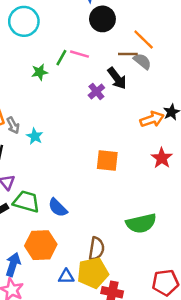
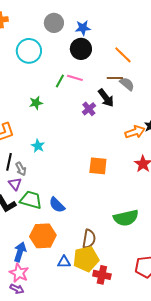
black circle: (102, 19) -> (81, 49), moved
orange line: (144, 40) -> (123, 55), moved
green star: (40, 72) -> (36, 103), moved
gray arrow: (13, 125) -> (21, 169), moved

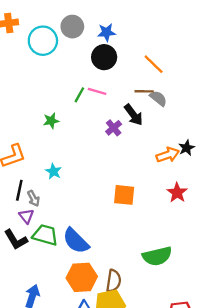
cyan circle: (29, 51) -> (43, 41), moved
blue semicircle: (57, 205) -> (76, 241), size x1.4
orange hexagon: (43, 236) -> (82, 277), moved

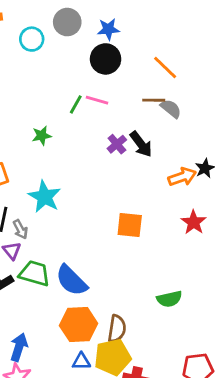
cyan circle: (43, 41) -> (32, 39), size x0.7
black arrow: (134, 115) -> (141, 144), moved
cyan star: (53, 171) -> (44, 197), size x1.6
green semicircle: (157, 256) -> (169, 299), size x0.7

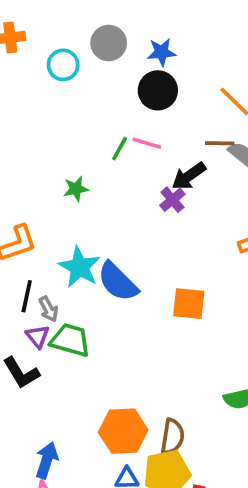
black arrow: (141, 144) -> (189, 176), moved, turned 92
green trapezoid: (35, 273) -> (70, 340), moved
blue semicircle: (71, 280) -> (118, 282), moved

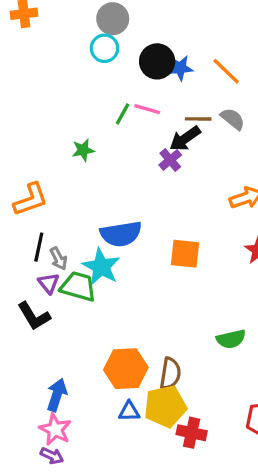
blue star: (161, 52) -> (180, 68), moved
cyan circle: (63, 65) -> (105, 48), moved
brown line: (220, 143) -> (198, 119), moved
cyan star: (79, 267) -> (101, 267), moved
blue semicircle: (118, 282) -> (121, 234), turned -54

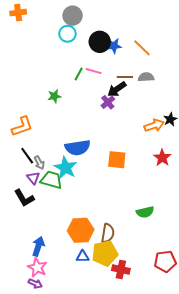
gray semicircle: (233, 119) -> (146, 77), turned -42
black line: (39, 247) -> (27, 156), turned -48

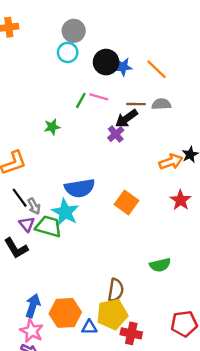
orange square: (117, 160) -> (126, 203), turned 30
orange hexagon: (81, 230) -> (65, 313), moved
blue triangle: (83, 256) -> (89, 327), moved

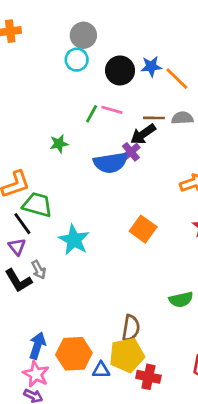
blue star: (123, 67) -> (151, 66), moved
blue semicircle: (80, 188) -> (111, 163), moved
gray arrow: (34, 206) -> (39, 270), moved
purple triangle: (27, 224) -> (17, 247), moved
green trapezoid: (48, 227) -> (37, 205), moved

